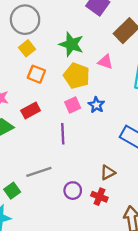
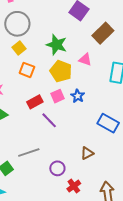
red rectangle: (31, 110) -> (35, 102), moved
purple line: (63, 134) -> (49, 120), turned -42
red cross: (99, 197) -> (74, 186), moved, turned 32

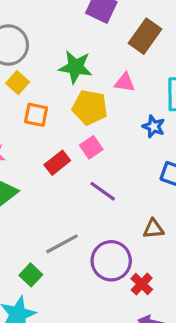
blue star: (78, 96) -> (154, 127), moved
purple line: (49, 120) -> (103, 191), moved
brown triangle: (87, 153) -> (153, 229), turned 32
purple circle: (57, 168) -> (111, 261), size x1.6

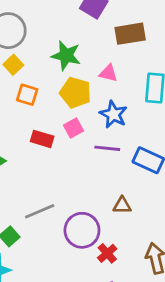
brown rectangle: (145, 36) -> (130, 34), turned 40
blue star: (154, 127) -> (113, 114), moved, size x1.4
red rectangle: (57, 163) -> (42, 139), turned 50
purple line: (103, 191) -> (107, 148), moved, turned -35

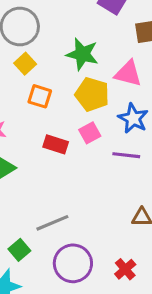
pink triangle: (108, 73) -> (128, 74), size x1.4
purple circle: (82, 230) -> (73, 263), moved

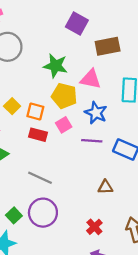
yellow square: (25, 64) -> (12, 106), moved
orange square: (40, 96) -> (35, 111), moved
gray line: (52, 223) -> (40, 178), moved, turned 50
purple circle: (73, 263) -> (43, 213), moved

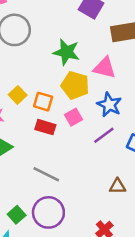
purple line: (92, 141) -> (104, 135), turned -42

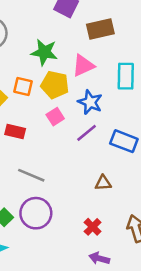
pink triangle: (105, 68) -> (83, 66), turned -35
orange square: (43, 102) -> (23, 86), moved
red rectangle: (45, 127) -> (15, 131), moved

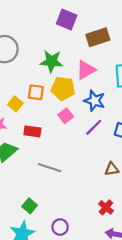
purple circle: (36, 213) -> (60, 227), moved, size x0.6

